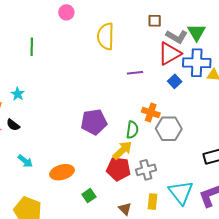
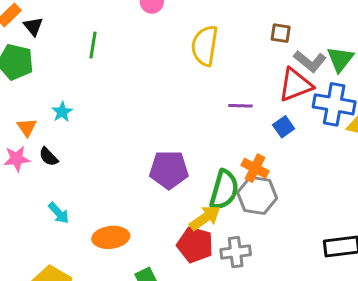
blue square: (175, 81) -> (284, 127), moved
gray hexagon: (169, 129) -> (257, 195), moved
green semicircle: (132, 130) -> (224, 190), size x1.5

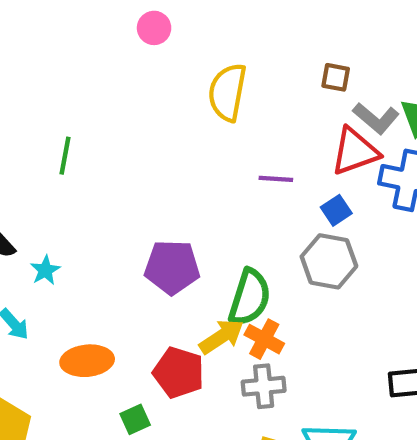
green line: (93, 45) -> (65, 156), moved
cyan star: (62, 112) -> (45, 270), moved
orange cross: (255, 168) -> (264, 339), moved
gray hexagon: (257, 195) -> (329, 261), moved
red pentagon: (195, 245) -> (179, 373), moved

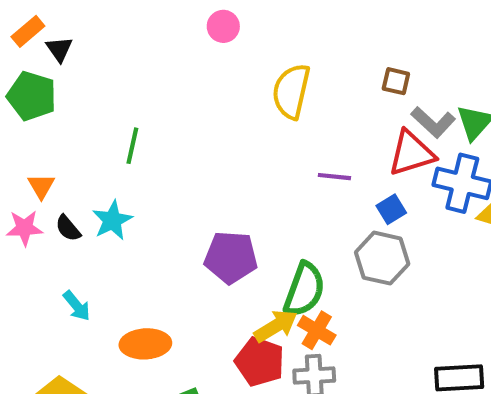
cyan star: (45, 270) -> (112, 220), moved, size x1.4
red pentagon: (179, 373) -> (260, 362), moved

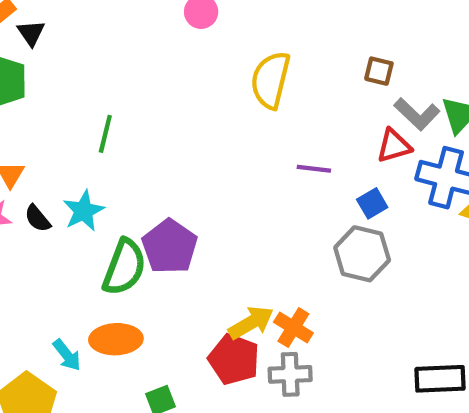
red triangle: (411, 153) -> (394, 146), size x0.7
purple pentagon: (231, 257) -> (170, 247), moved, turned 30
green semicircle: (304, 290) -> (124, 267), moved
cyan arrow: (77, 306) -> (67, 355), moved

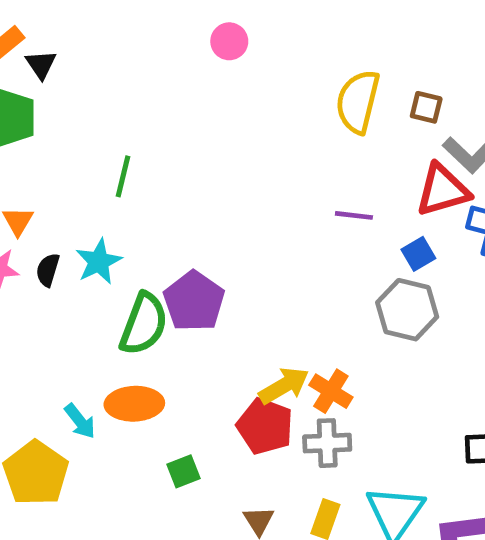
yellow semicircle: (271, 80) -> (358, 102), moved
red triangle: (394, 146) -> (443, 190), size x1.4
black semicircle: (38, 218) -> (48, 270), turned 56

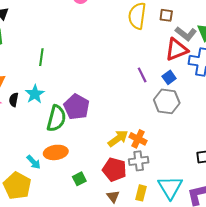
purple line: (354, 215) -> (142, 75), moved, turned 63
red pentagon: (265, 426) -> (114, 169), moved

